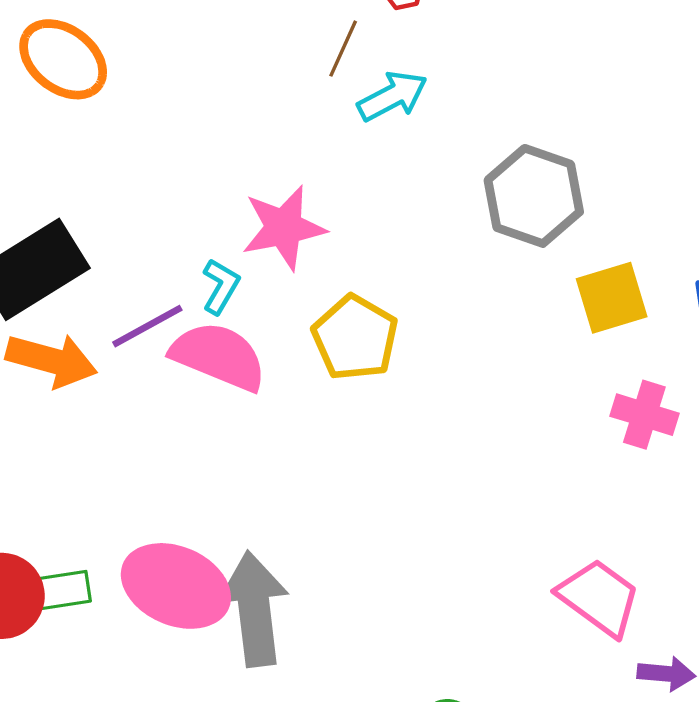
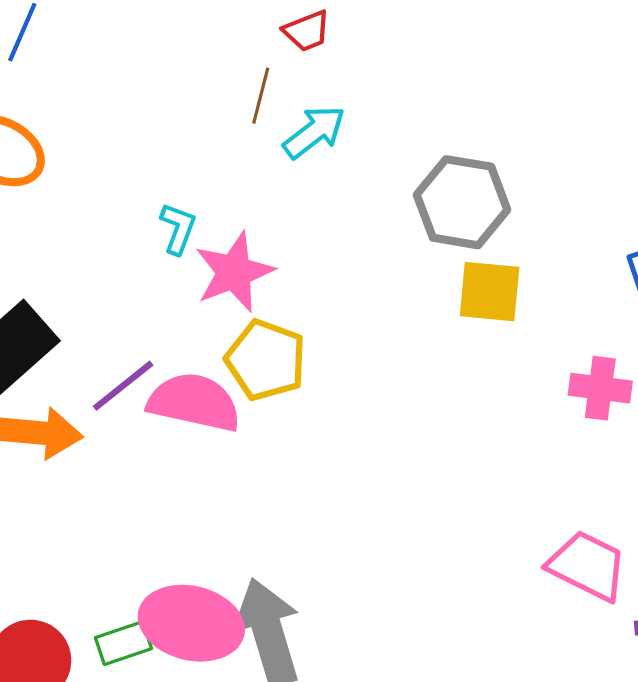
cyan L-shape: (221, 286) -> (178, 228), moved
yellow square: (612, 298) -> (490, 292), moved, turned 32
yellow pentagon: (355, 338) -> (266, 360), moved
green rectangle: (62, 590) -> (124, 643), moved

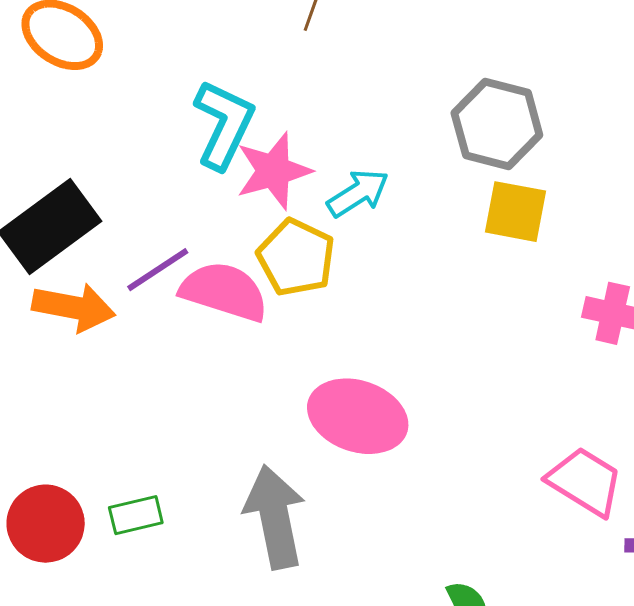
cyan arrow: (314, 132) -> (358, 193), moved
cyan L-shape: (178, 228) -> (224, 124), size x1.8
pink ellipse: (191, 623) -> (358, 416), moved

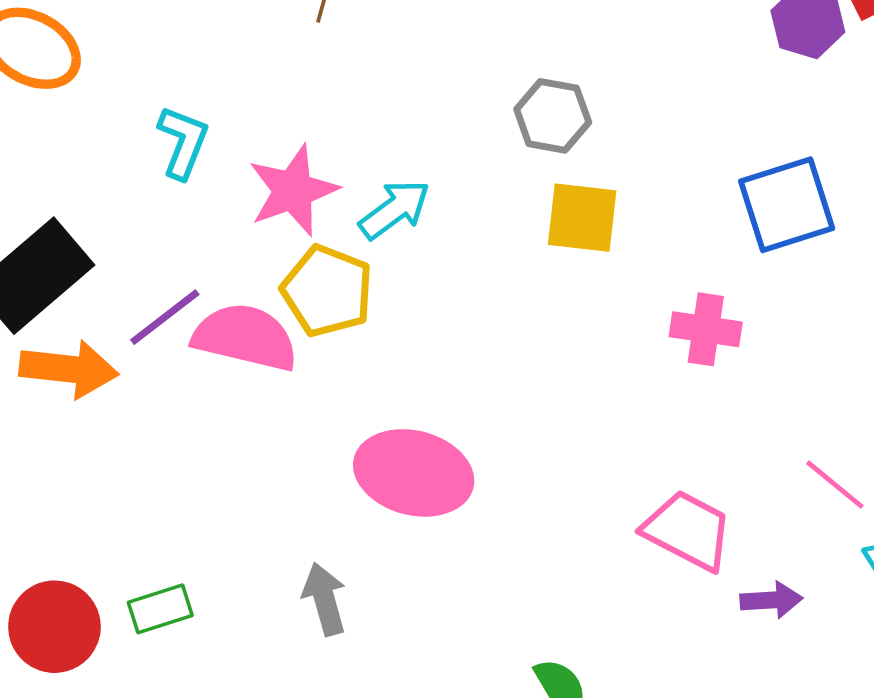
cyan L-shape: (224, 124) -> (183, 142), moved, size x0.7
gray hexagon: (497, 124) -> (553, 116), size x0.7
gray arrow: (275, 517) -> (325, 599), size x0.6

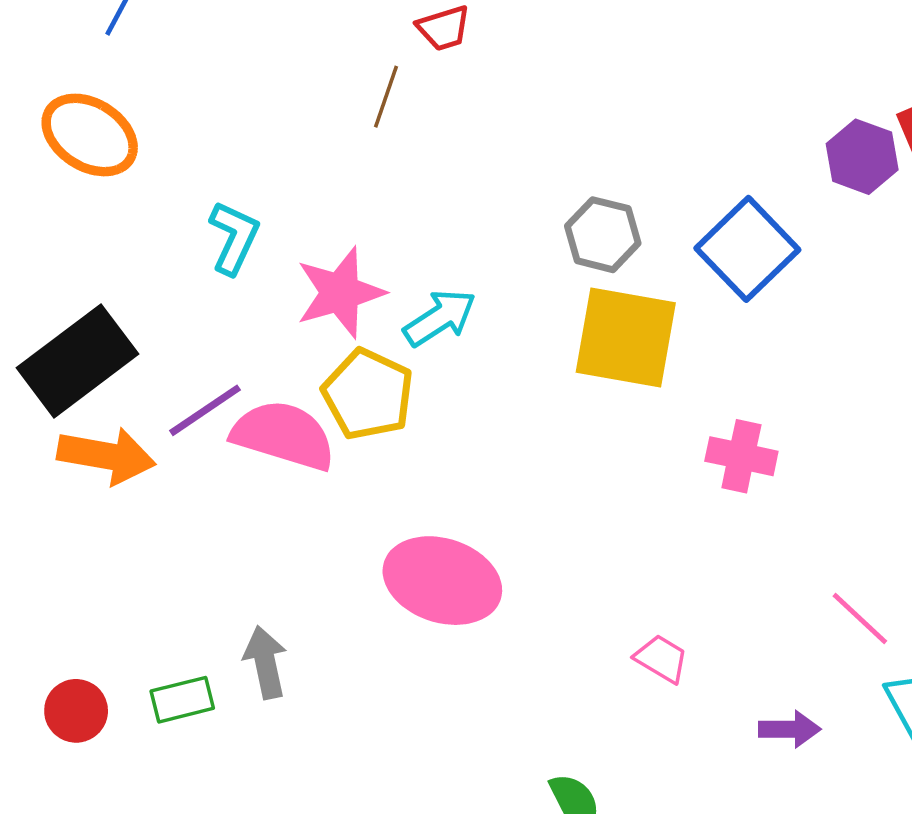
blue square: (787, 205) -> (747, 249), moved, turned -30
yellow square: (582, 218) -> (626, 338), size x1.4
pink trapezoid: (688, 530) -> (661, 659), moved, size x0.6
gray arrow: (325, 599) -> (265, 662), moved
red circle: (54, 627) -> (76, 711), size x0.7

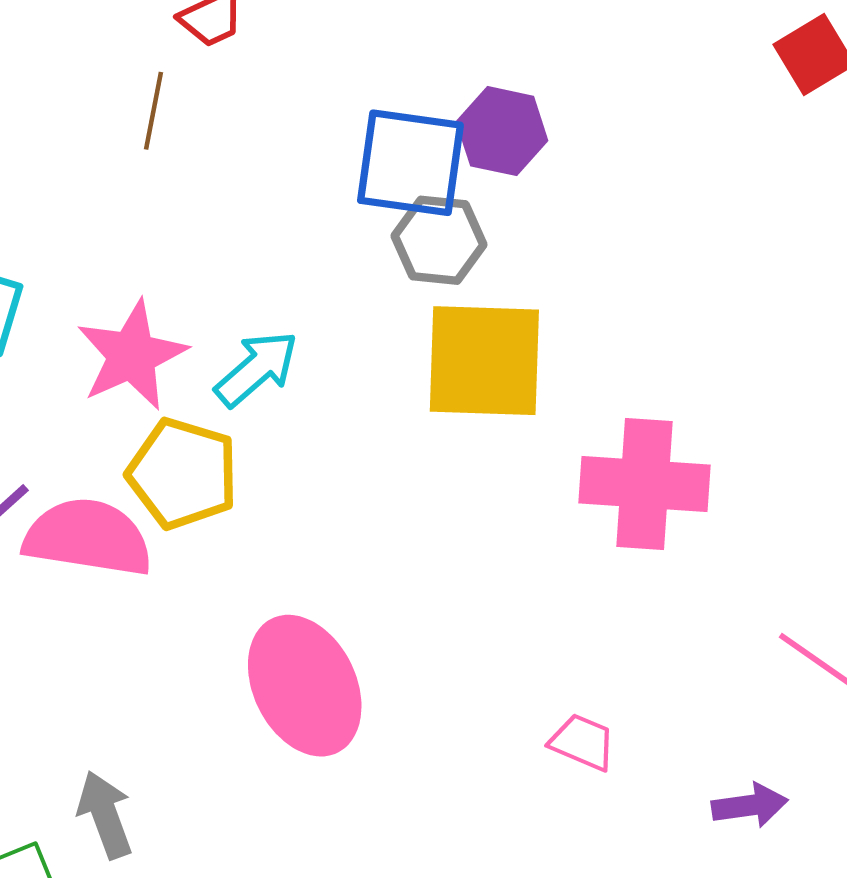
purple hexagon: (862, 157) -> (502, 131), moved
blue square: (747, 249) -> (410, 163), moved, turned -30
pink cross: (741, 456) -> (645, 484), size x1.5
pink ellipse: (442, 581) -> (305, 686), turned 54

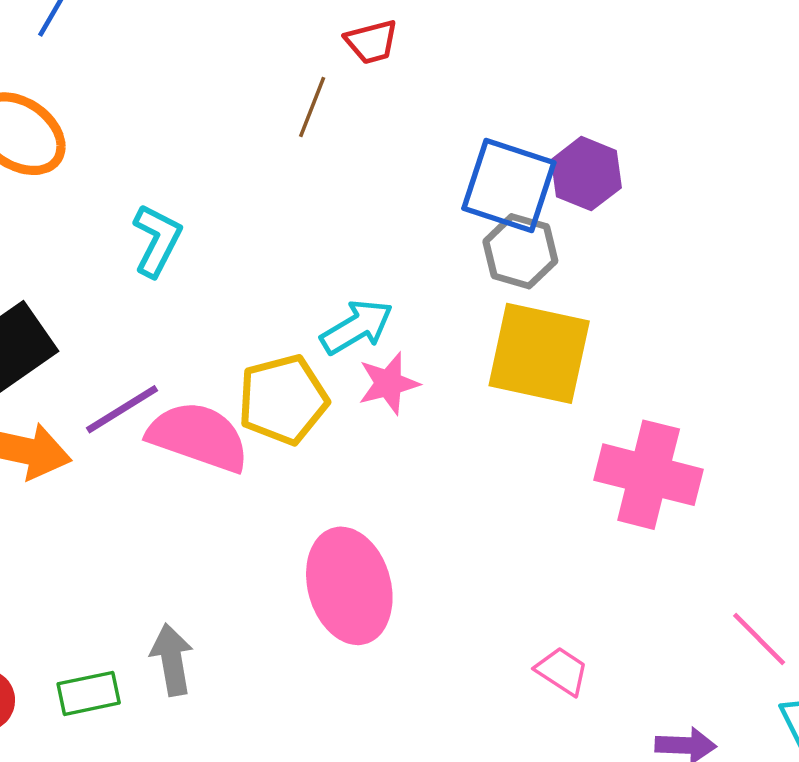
pink star: (132, 355) -> (389, 383), moved, size x0.7
yellow pentagon: (183, 473) -> (283, 400), turned 30

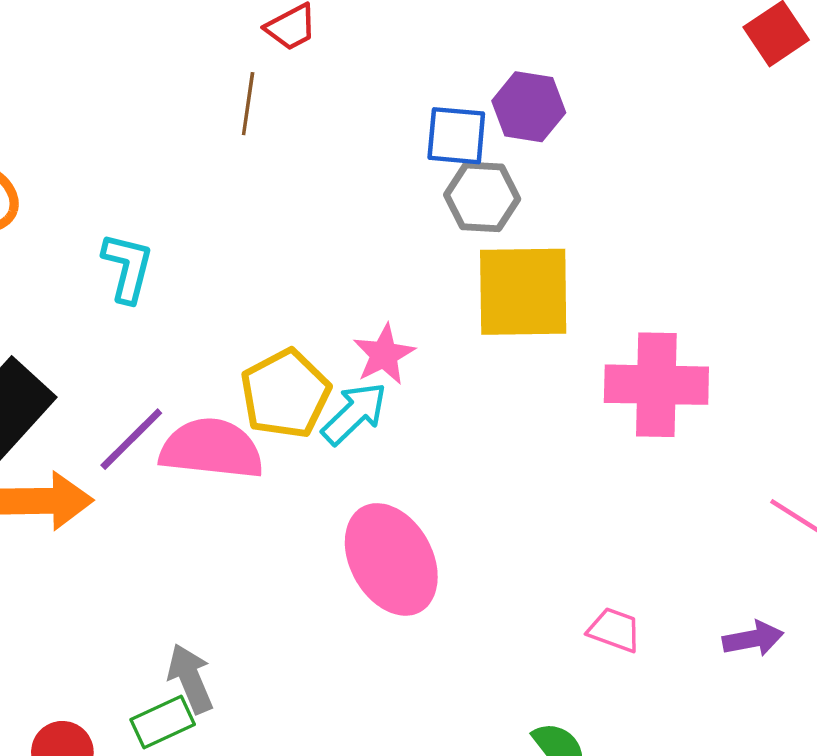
blue square: (509, 185) -> (456, 136), size x0.7
cyan arrow: (357, 327) -> (354, 413), moved
gray arrow: (172, 660) -> (190, 679), moved
pink trapezoid: (562, 671) -> (614, 630), moved

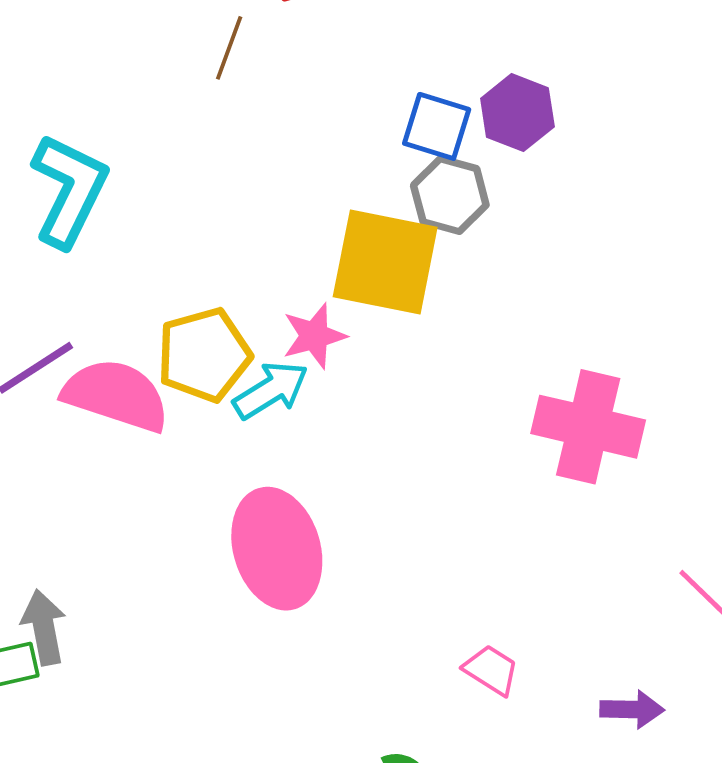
cyan L-shape: (127, 267) -> (69, 190), size x1.5
yellow square: (523, 292) -> (385, 262), moved

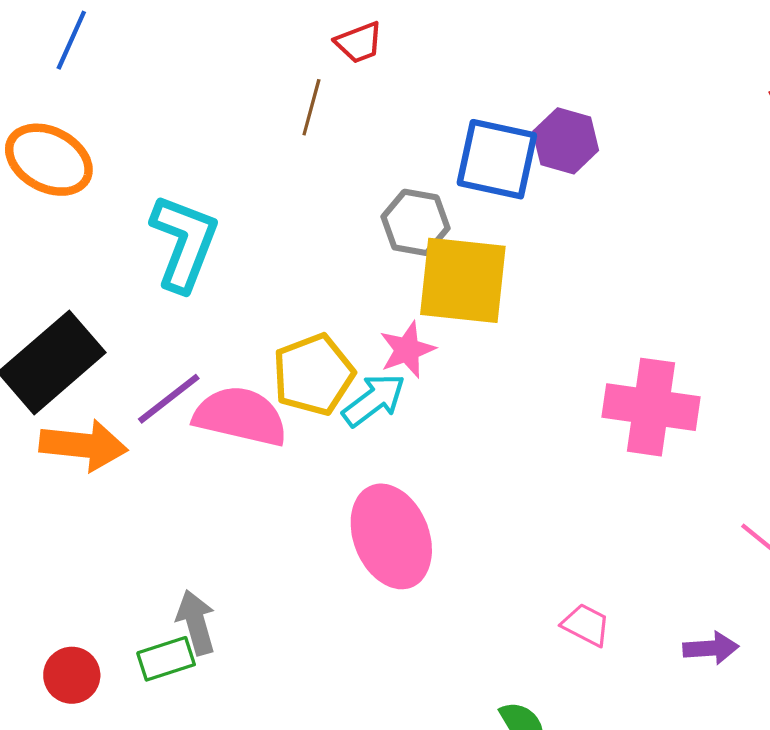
blue square: (437, 126) -> (497, 159), size x1.4
gray hexagon: (450, 195) -> (416, 222), moved

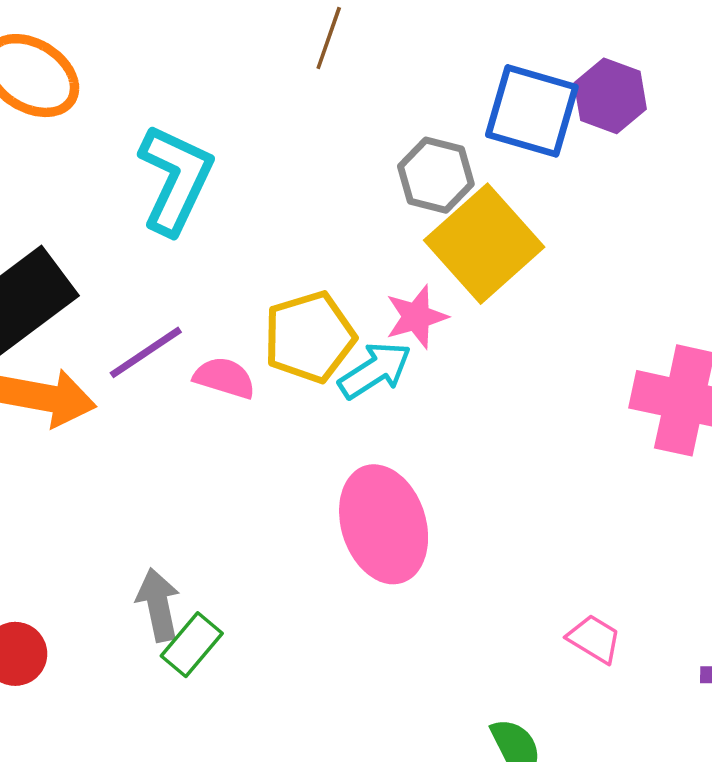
yellow square: (463, 280) -> (484, 244), turned 38
pink semicircle: (240, 416) -> (225, 378), size x0.6
green rectangle: (166, 659) -> (192, 645), moved, turned -36

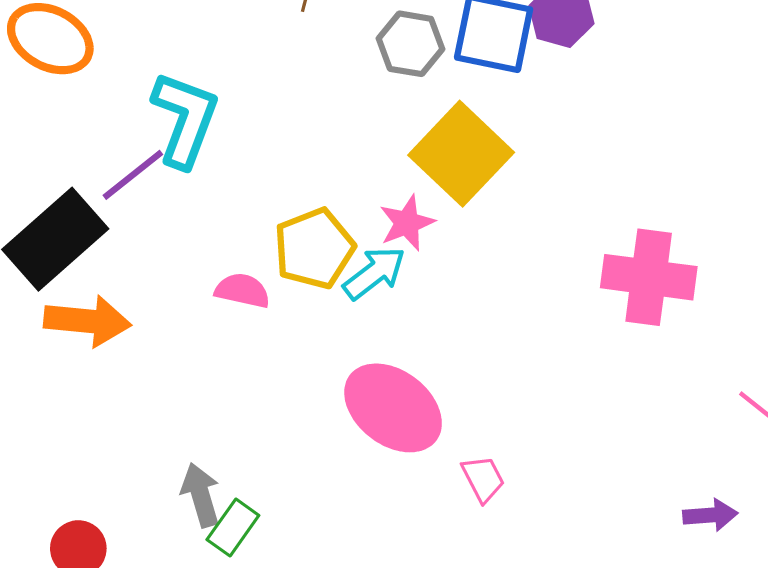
gray hexagon: (436, 175) -> (410, 44), moved
purple line: (146, 352) -> (133, 175), moved
pink ellipse: (384, 524) -> (393, 408), turned -30
pink trapezoid: (594, 639) -> (483, 479), moved, turned 36

